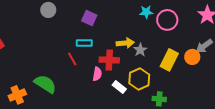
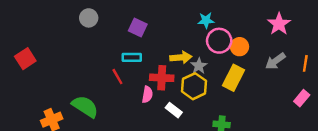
pink circle: (167, 20) -> (219, 41), moved
orange circle: (192, 57) -> (239, 47), moved
yellow hexagon: (139, 79) -> (194, 86), moved

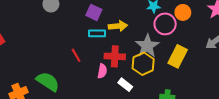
orange circle: (239, 47) -> (183, 12), moved
cyan rectangle: (132, 57) -> (97, 33), moved
yellow arrow: (181, 57) -> (118, 26), moved
gray star: (199, 66) -> (147, 46), size x1.6

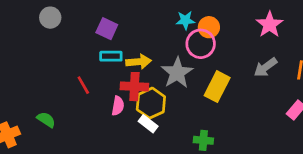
orange circle: (183, 12) -> (209, 27), moved
yellow arrow: (118, 26) -> (139, 62), moved
yellow hexagon: (143, 64) -> (151, 103), moved
green semicircle: (48, 82) -> (46, 120), size x0.6

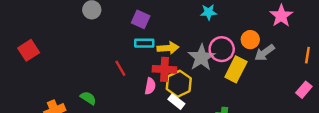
orange circle: (209, 27) -> (250, 40), moved
pink circle: (201, 44) -> (222, 49), moved
gray arrow: (265, 67) -> (265, 53), moved

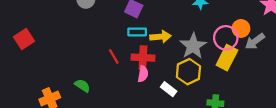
pink circle: (222, 49) -> (226, 38), moved
red cross: (164, 69) -> (143, 58), moved
yellow hexagon: (179, 84) -> (188, 72), moved

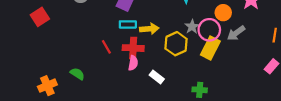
orange circle: (241, 28) -> (223, 13), moved
red square: (24, 39) -> (40, 17), moved
gray star: (193, 46) -> (192, 27), moved, size x0.6
yellow hexagon: (188, 72) -> (176, 44), moved

